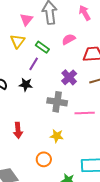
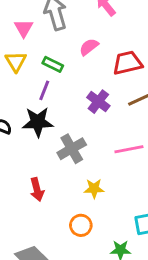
black star: (26, 85) -> (38, 122), size x1.5
gray cross: (57, 102) -> (72, 149), moved, turned -30

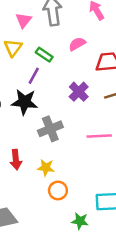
yellow star: (94, 189) -> (46, 168), moved
orange circle: (81, 225) -> (58, 190), moved

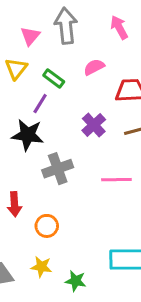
yellow star: (46, 168) -> (41, 267), moved
orange circle: (58, 190) -> (47, 226), moved
green star: (80, 221) -> (76, 281), moved

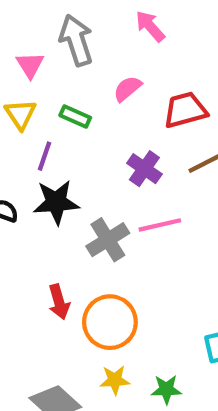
purple line: (40, 104) -> (45, 156), moved
pink line: (116, 180) -> (160, 225), moved
orange circle: (47, 226) -> (110, 322), size x1.6

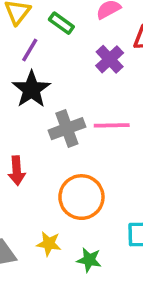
purple cross: (144, 169) -> (110, 59), moved
black star: (56, 202) -> (31, 89), turned 30
orange circle: (110, 322) -> (81, 197), moved

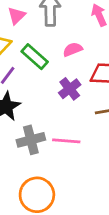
green rectangle: (61, 23) -> (35, 57), size x1.4

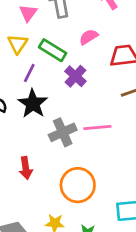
purple cross: (70, 89) -> (75, 76), moved

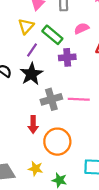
purple cross: (75, 76) -> (67, 57), turned 35
red arrow: (26, 168) -> (33, 125), moved

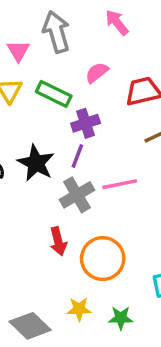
purple line: (32, 50) -> (77, 156), moved

